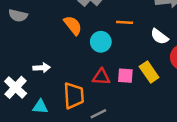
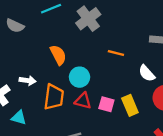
orange semicircle: (73, 25) -> (58, 55), moved
cyan circle: (101, 42) -> (80, 77), moved
orange trapezoid: (74, 96) -> (54, 97), moved

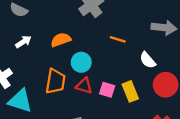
orange semicircle: (58, 55) -> (61, 40), turned -84
white arrow: (28, 80) -> (23, 42), moved, turned -42
cyan triangle: (19, 118) -> (20, 101), size x1.6

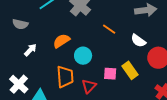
orange line: (118, 39) -> (109, 29), turned 32
red triangle: (84, 86) -> (89, 86), moved, turned -49

